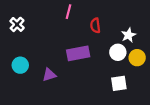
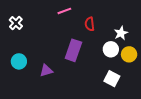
pink line: (69, 12) -> (64, 11), turned 56
purple rectangle: (78, 53) -> (73, 50), turned -60
white square: (119, 83) -> (112, 79), turned 35

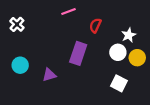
red semicircle: (90, 24) -> (95, 25), turned 32

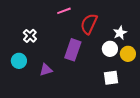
white cross: (17, 24) -> (30, 36), moved
red semicircle: (95, 25) -> (89, 24), size x1.5
white square: (119, 83) -> (111, 78), turned -35

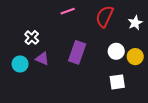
red semicircle: (89, 24) -> (105, 16), moved
white star: (120, 33) -> (135, 23), moved
purple triangle: (46, 70) -> (42, 59), moved, turned 40

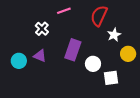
white star: (135, 23) -> (114, 35), moved
white cross: (32, 38) -> (42, 29), moved
white circle: (116, 51) -> (93, 64), moved

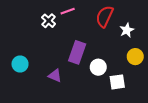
white cross: (42, 29) -> (49, 21), moved
white star: (114, 35) -> (127, 30), moved
purple triangle: (40, 56) -> (55, 76), moved

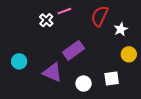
purple rectangle: (77, 52) -> (73, 50), turned 35
white circle: (98, 67) -> (84, 84), moved
purple triangle: (55, 76) -> (52, 72), size x1.5

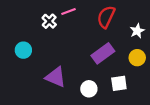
white star: (121, 29) -> (137, 31), moved
purple rectangle: (73, 50) -> (103, 53), moved
cyan circle: (19, 61) -> (23, 50), moved

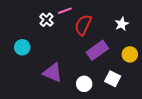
red semicircle: (106, 17) -> (83, 25), moved
white star: (137, 31) -> (122, 24), moved
white square: (119, 83) -> (113, 79), turned 35

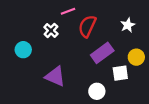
white cross: (47, 20) -> (51, 30), moved
white square: (113, 79) -> (120, 73), moved, turned -35
white circle: (84, 84) -> (97, 91), moved

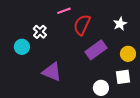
white cross: (51, 30) -> (40, 32), moved
white square: (120, 73) -> (123, 77), moved
white circle: (97, 91) -> (101, 88), moved

